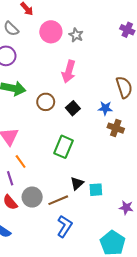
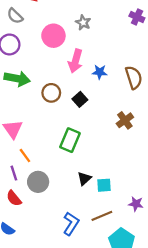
pink circle: (51, 32) -> (53, 36), moved
blue star: (105, 108) -> (100, 72), moved
brown cross: (116, 128) -> (125, 120), turned 35
gray circle: (32, 197) -> (38, 182), moved
brown line: (58, 200) -> (102, 216), moved

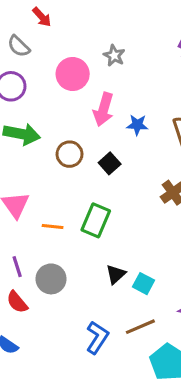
orange line: (25, 155) -> (53, 227), moved, turned -48
cyan square: (104, 185) -> (143, 284), turned 32

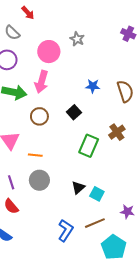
pink arrow: (103, 109) -> (41, 82), moved
brown circle: (70, 154) -> (39, 116), moved
green rectangle: (96, 220) -> (89, 146), moved
gray circle: (51, 279) -> (39, 180), moved

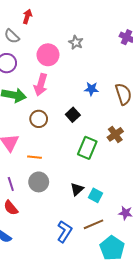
red arrow: (28, 13) -> (27, 17), turned -120

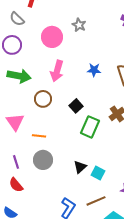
pink arrow: (41, 85) -> (57, 71), moved
black square: (73, 115) -> (76, 106), moved

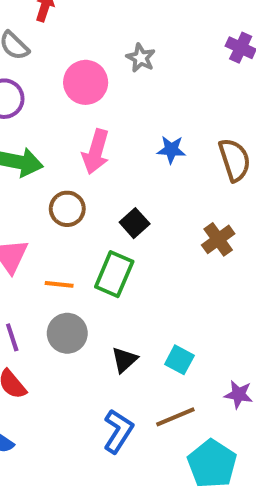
green rectangle: (90, 127) -> (114, 274), moved
black triangle: (80, 167) -> (124, 360), moved

